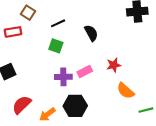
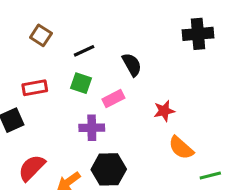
red rectangle: (13, 32) -> (35, 88), moved
pink rectangle: (85, 72) -> (113, 99), moved

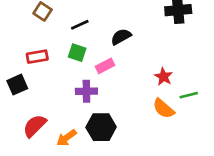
black semicircle: (132, 65) -> (121, 37), turned -90
red star: (164, 111) -> (164, 77), moved, turned -30
green line: (210, 176) -> (189, 95), moved

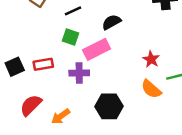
red rectangle: (37, 57) -> (43, 64), moved
pink rectangle: (105, 66) -> (97, 49), size x1.5
black hexagon: (101, 127) -> (109, 106), moved

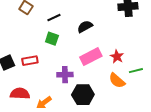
pink rectangle: (97, 49) -> (91, 57), moved
purple cross: (79, 73) -> (65, 75), moved
red semicircle: (31, 105) -> (20, 94), turned 48

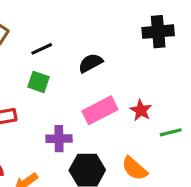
orange semicircle: (117, 81) -> (135, 169), moved

